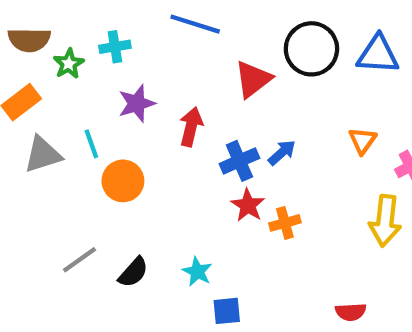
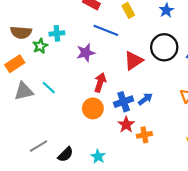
cyan cross: (115, 47) -> (57, 33), moved
purple star: (137, 103) -> (86, 53), moved
cyan line: (91, 144) -> (49, 88), turned -32
orange circle: (123, 181) -> (93, 108), moved

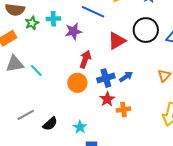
cyan cross: (57, 33) -> (53, 19), moved
cyan line: (49, 88) -> (36, 71), moved

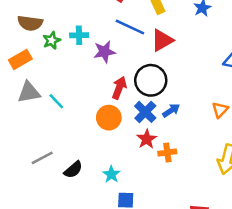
black circle: (146, 30) -> (151, 80), moved
red triangle: (117, 41) -> (162, 40), moved
blue cross: (106, 78) -> (145, 112), turned -30

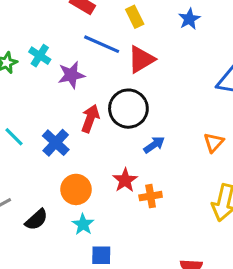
cyan cross: (79, 35) -> (40, 56), turned 36
blue cross: (145, 112) -> (56, 143), moved
orange circle: (109, 118) -> (76, 189), moved

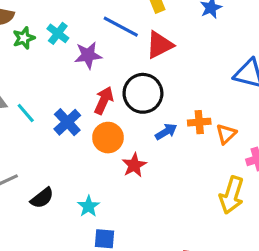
orange circle: (76, 189) -> (108, 138), moved
orange cross: (151, 196) -> (199, 122), moved

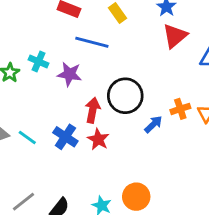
red triangle: (159, 45) -> (175, 36), moved
purple star: (88, 55) -> (69, 74), turned 30
orange circle: (108, 138) -> (136, 197), moved
red star: (134, 165) -> (98, 139), moved

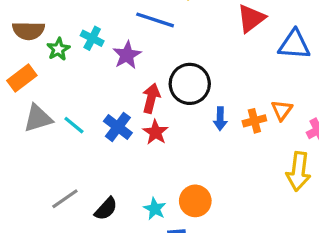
purple star: (69, 74) -> (127, 55), turned 30
orange cross: (180, 109) -> (254, 121), moved
blue arrow: (153, 124) -> (220, 119), turned 132

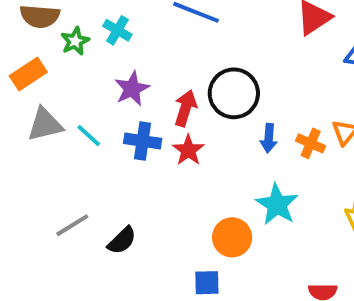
purple star: (127, 55) -> (132, 89), moved
orange cross: (254, 121) -> (311, 143), turned 35
blue cross: (118, 127) -> (143, 141), turned -32
cyan star: (155, 209) -> (277, 205), moved, size x1.5

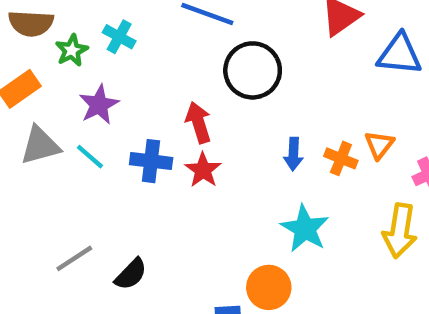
purple star: (132, 89) -> (99, 105), moved
black circle: (234, 93) -> (253, 70), moved
red arrow: (185, 108) -> (198, 123), turned -33
orange circle: (232, 237) -> (269, 287), moved

